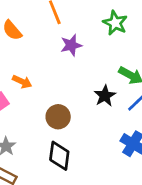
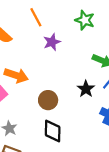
orange arrow: (22, 82) -> (16, 75), size x1.5
black star: (105, 96) -> (86, 89), moved

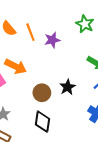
orange line: (36, 17) -> (30, 32), moved
black star: (86, 89) -> (68, 87), moved

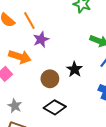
purple star: (52, 40) -> (41, 39), moved
black diamond: (42, 122) -> (55, 107), turned -60

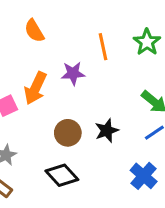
orange line: (29, 20) -> (103, 47), moved
orange arrow: (20, 57) -> (35, 88), turned 80

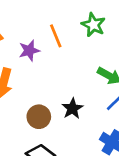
purple star: (73, 73) -> (29, 51), moved

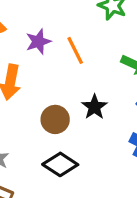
orange line: (56, 36) -> (75, 50), moved

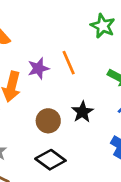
purple star: (38, 42) -> (38, 68), moved

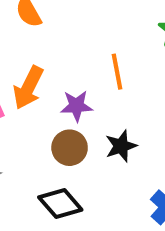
purple star: (38, 68) -> (76, 106), moved

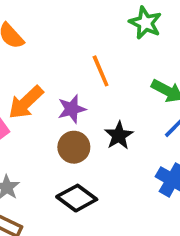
orange arrow: (28, 88) -> (26, 102), turned 33

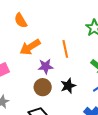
orange arrow: (26, 102) -> (30, 47), moved

